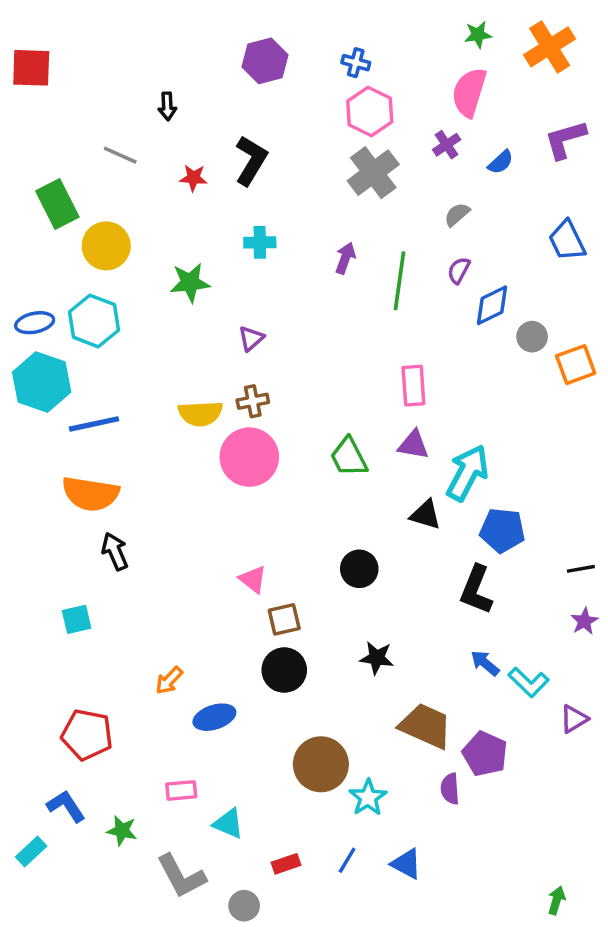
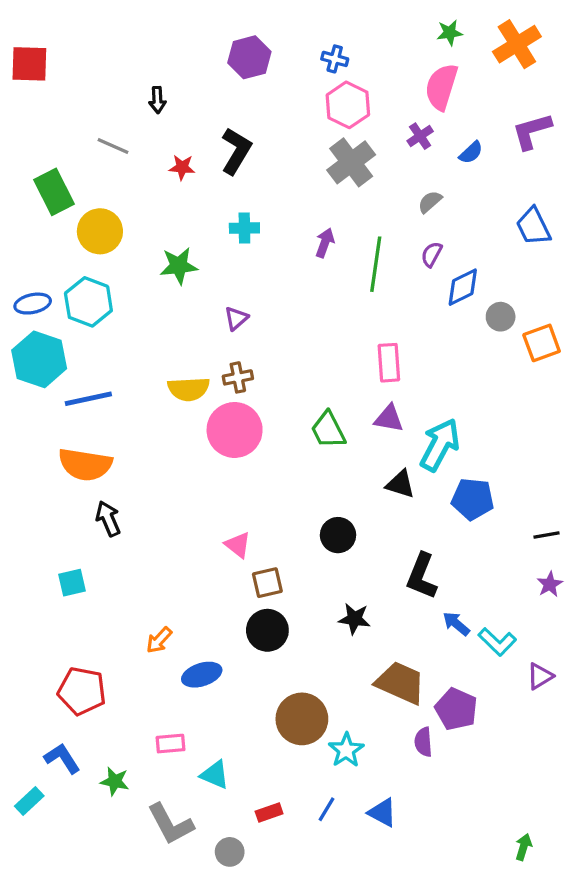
black L-shape: (476, 590) -> (422, 576), moved

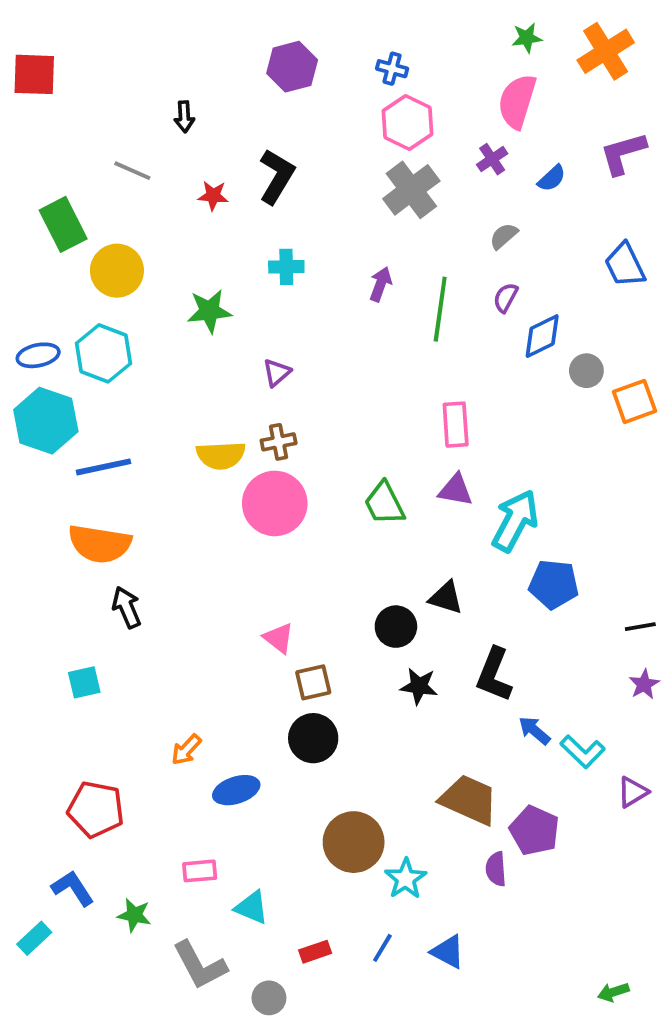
black triangle: (400, 484) -> (446, 598), moved
black star: (354, 619) -> (419, 686), moved
green arrow: (524, 847) -> (613, 992), turned -125

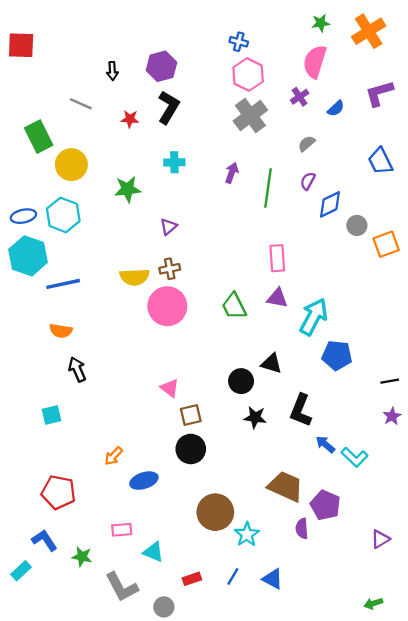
purple hexagon: (292, 67) -> (161, 66), moved
orange semicircle: (100, 544) -> (61, 331), size x0.6
purple triangle: (633, 792) -> (380, 539), moved

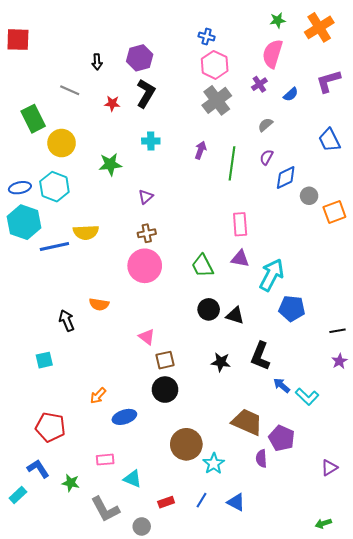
yellow semicircle: (135, 277) -> (86, 232), moved
orange semicircle: (61, 331) -> (99, 304), moved
black circle: (241, 381) -> (209, 309), moved

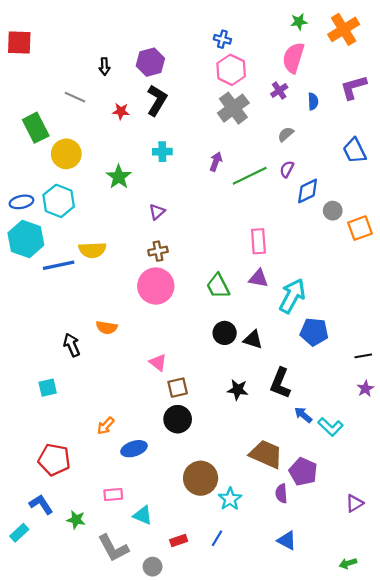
blue semicircle: (291, 94) -> (313, 101), turned -49
green line: (232, 163) -> (250, 176), turned 56
green star: (110, 164) -> (119, 177), turned -30
blue triangle: (236, 502) -> (287, 540), moved

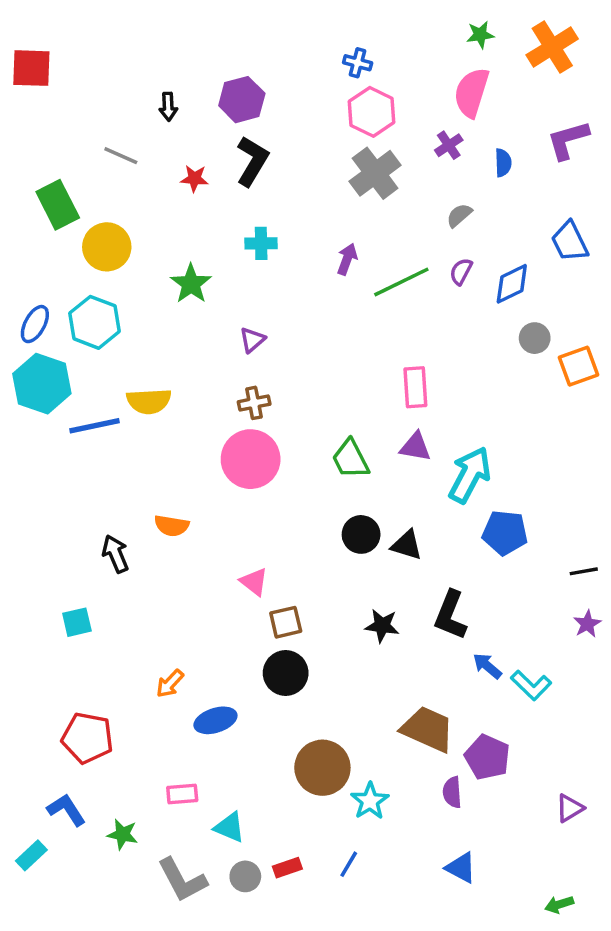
blue diamond: (308, 191) -> (512, 284), moved
blue ellipse: (21, 202) -> (35, 324), turned -50
gray circle: (153, 567) -> (245, 876), moved

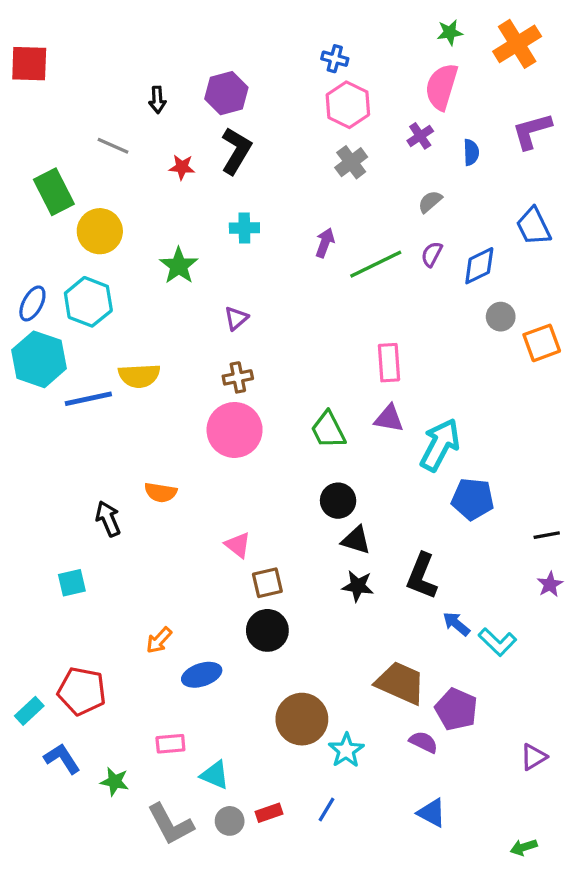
gray cross: (375, 173) -> (351, 162), size x0.7
black triangle: (407, 545) -> (356, 540), moved
purple semicircle: (452, 792) -> (423, 742), turned 120
cyan rectangle: (31, 855) -> (29, 711), moved

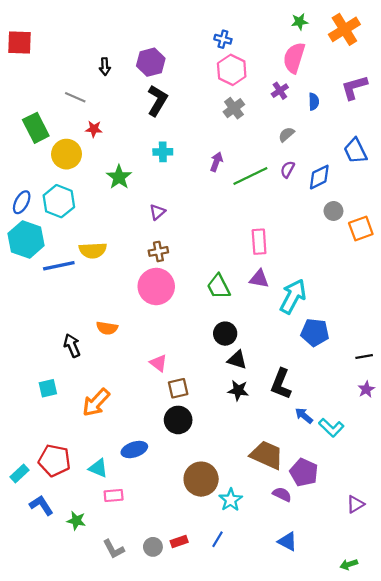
red star: (182, 167) -> (94, 129), moved
orange arrow: (159, 640) -> (96, 402), moved, size x1.6
cyan triangle: (215, 775) -> (98, 468), moved
gray L-shape: (170, 824) -> (114, 549), size x0.7

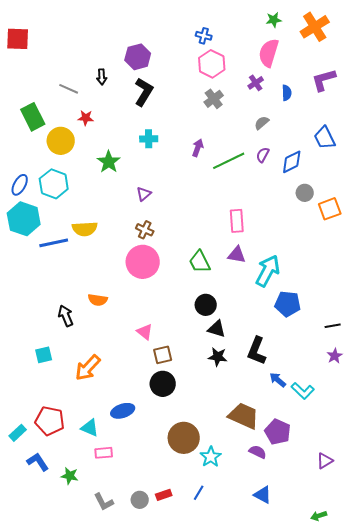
black arrow: (105, 67) -> (102, 77), moved
brown cross: (158, 251) -> (145, 230), turned 36

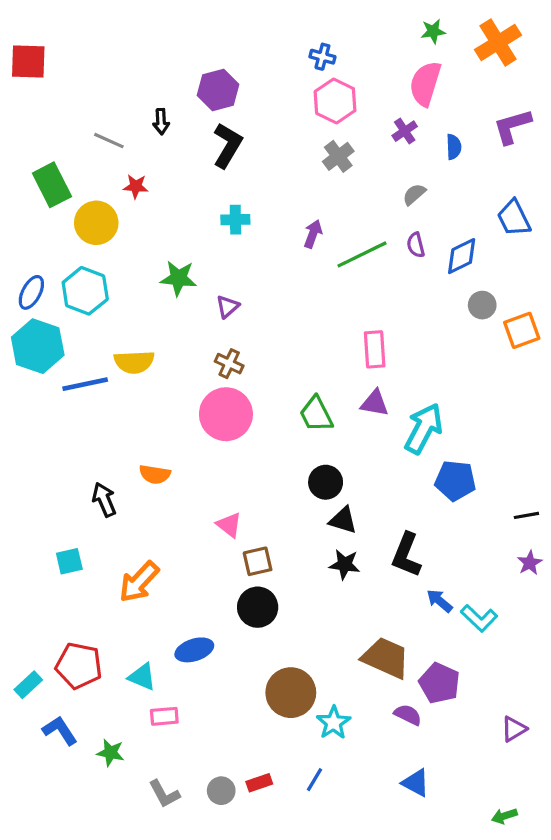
purple semicircle: (263, 155) -> (416, 245), turned -42
green star: (109, 162) -> (178, 278), moved, turned -30

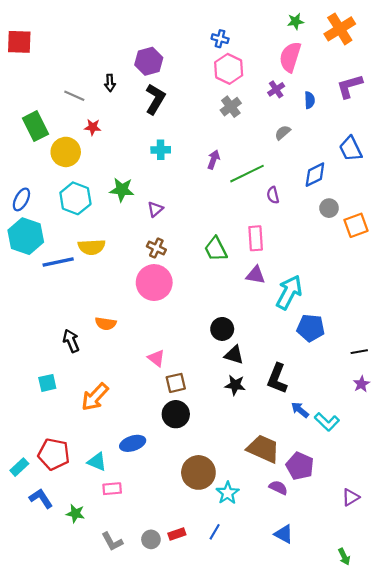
purple semicircle: (416, 245) -> (273, 195), moved
cyan hexagon: (85, 291) -> (75, 198), moved
green trapezoid: (316, 414) -> (216, 249), moved
green arrow: (504, 816) -> (344, 557), turned -98

